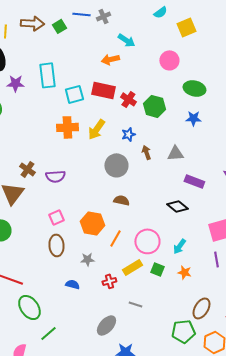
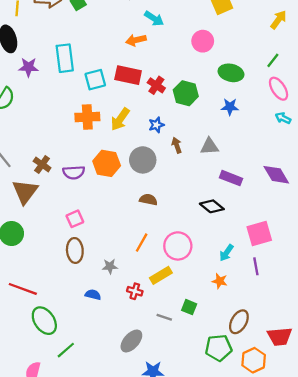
orange hexagon: (92, 223) -> (107, 163), moved
cyan arrow: (179, 246) -> (226, 253), moved
green square: (157, 269) -> (189, 307), moved
red cross: (109, 281) -> (135, 291), turned 32

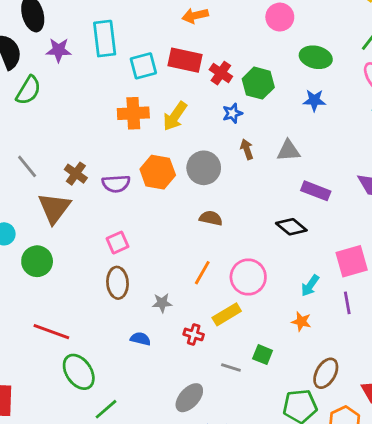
blue star: (156, 125) -> (232, 113), moved

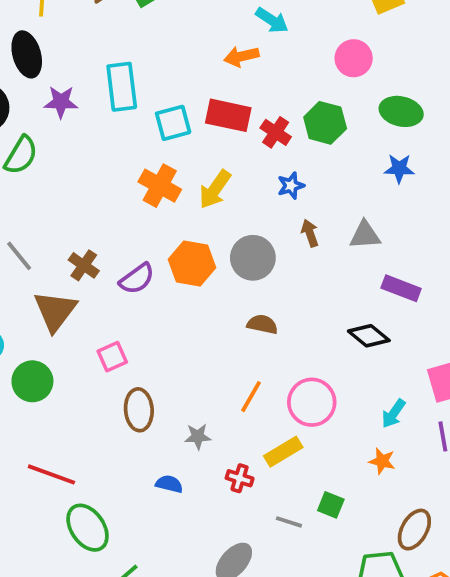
green hexagon: (258, 83) -> (325, 123), moved
orange cross: (133, 113) -> (160, 186), turned 32
purple semicircle: (116, 184) -> (137, 279), turned -32
pink square: (117, 243) -> (112, 357), moved

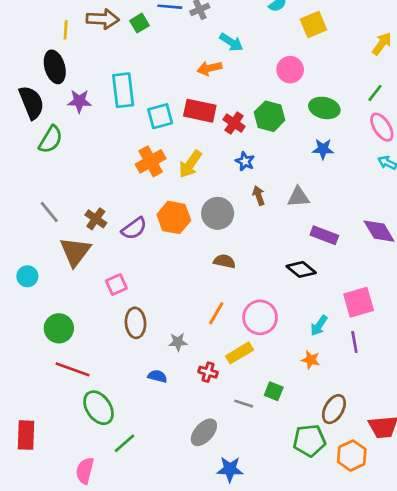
orange cross: (160, 186) -> (151, 161), turned 32
blue star: (291, 186) -> (245, 161), turned -30
green circle: (32, 381) -> (59, 328), moved

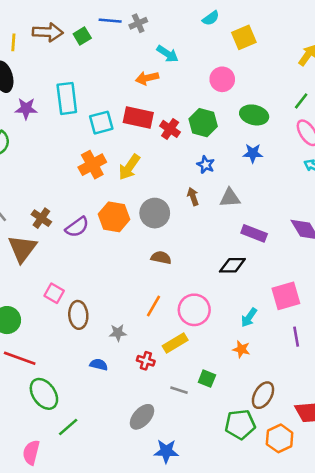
blue star: (245, 161) -> (206, 165), moved
black diamond: (301, 269) -> (232, 265), turned -40
pink square: (116, 285) -> (54, 293), moved, turned -36
purple line: (354, 342) -> (296, 337), moved

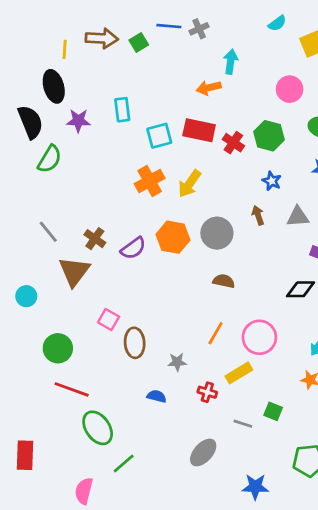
cyan arrow: (167, 54) -> (231, 62), turned -115
cyan rectangle: (67, 98) -> (122, 110), size x0.7
blue star: (166, 451) -> (255, 487), moved

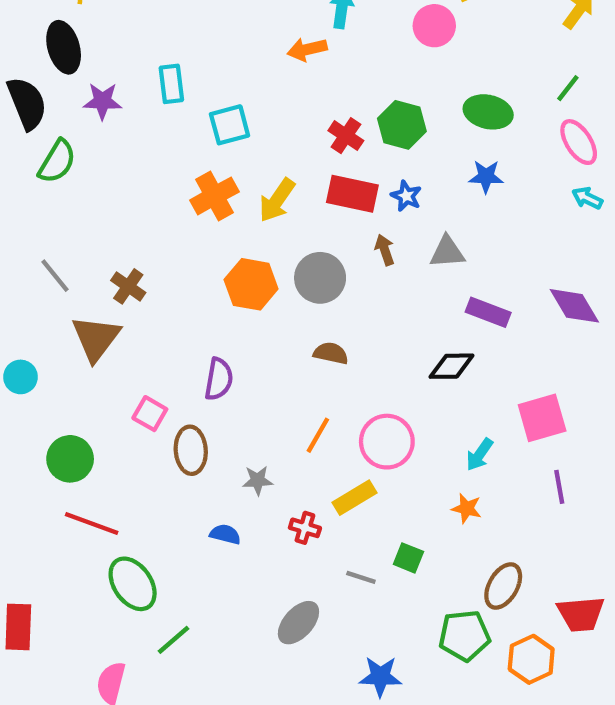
pink circle: (290, 89) -> (434, 26), moved
red rectangle: (199, 130) -> (352, 194), moved
purple semicircle: (133, 248) -> (219, 379), moved, turned -44

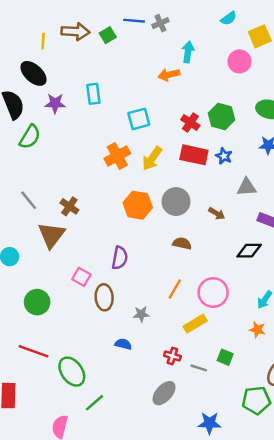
black ellipse: (64, 47) -> (33, 73), turned -32
cyan square: (230, 125) -> (139, 119), moved
brown arrow: (385, 250) -> (217, 214), moved, turned 140
red line: (92, 523) -> (33, 351), moved
red cross: (305, 528) -> (172, 356), moved

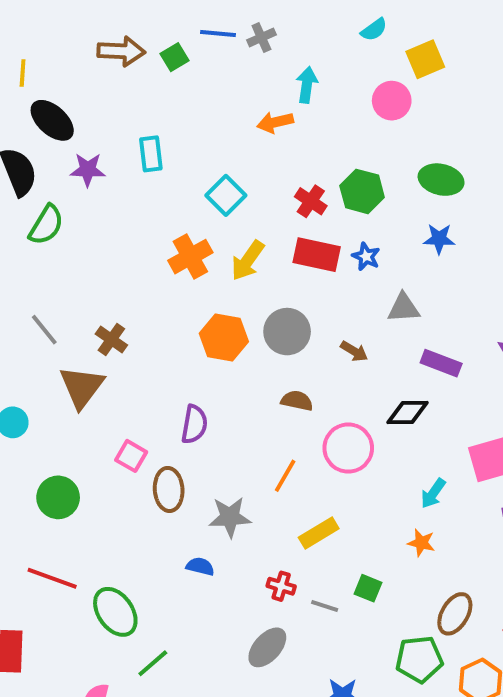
yellow line: (43, 41) -> (23, 73), moved
cyan square: (139, 119) -> (226, 195), turned -30
pink circle: (213, 293) -> (348, 448), moved
gray star: (141, 314) -> (230, 517), size x1.5

